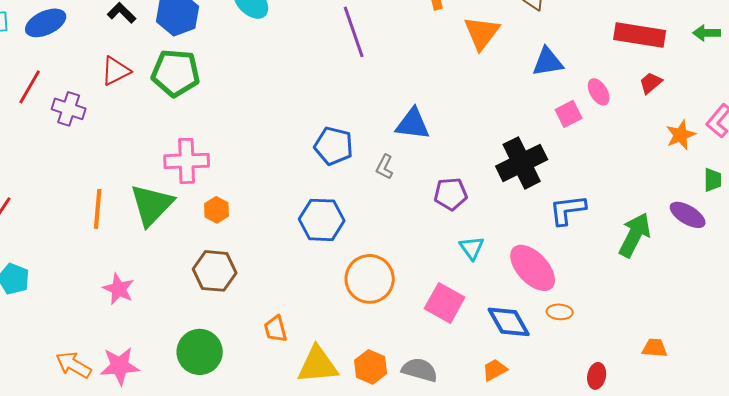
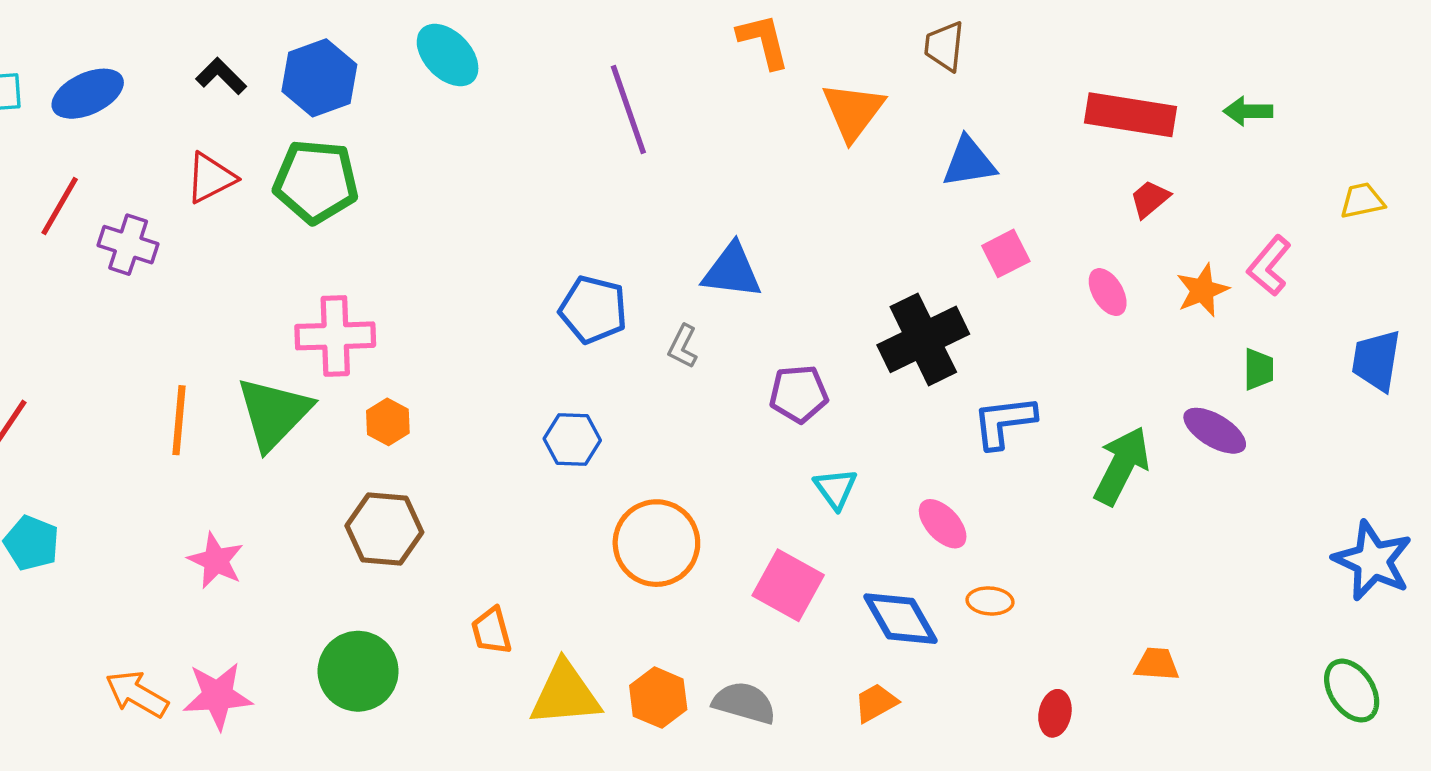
pink ellipse: (599, 92) -> (1108, 292), moved
blue hexagon: (322, 220) -> (572, 439), size x0.7
pink ellipse: (533, 268) -> (943, 524), size x0.6

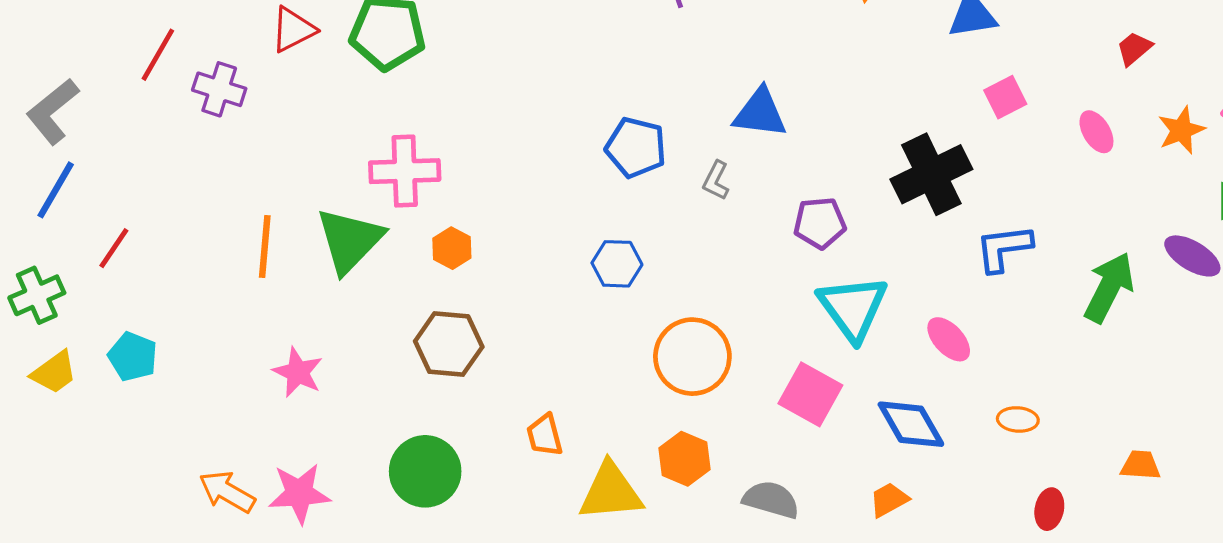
cyan triangle: (836, 489) -> (853, 308), size x1.8
orange ellipse: (990, 601) -> (1018, 419), moved
orange hexagon: (658, 698) -> (685, 459), moved

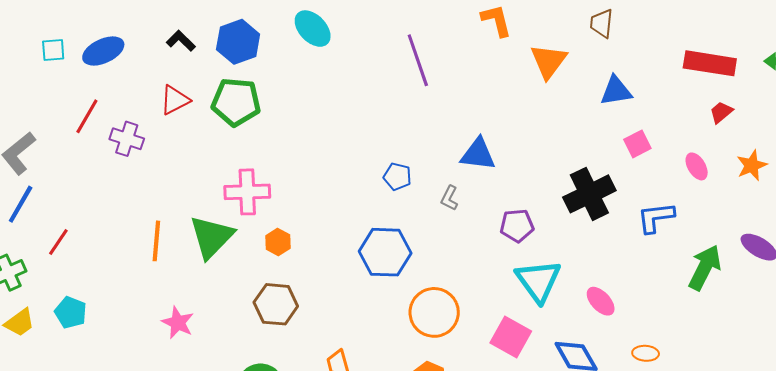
blue pentagon: (636, 147) -> (397, 177), size x0.7
blue L-shape: (1004, 248) -> (656, 217), moved
blue hexagon: (617, 264) -> (385, 252), size x1.6

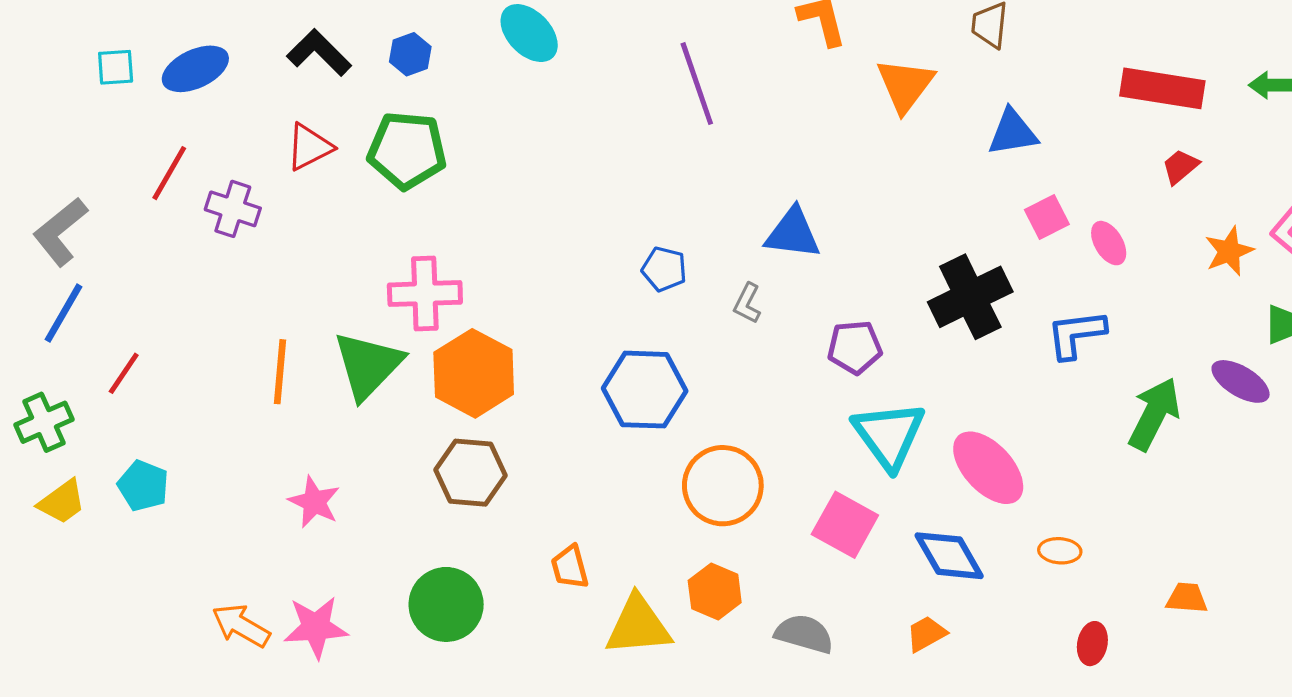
black L-shape: (181, 41) -> (319, 53), size x1.4
blue hexagon: (238, 42) -> (410, 54), size x0.6
pink ellipse: (697, 166) -> (1109, 243), moved
orange hexagon: (278, 242) -> (474, 373), size x2.0
pink ellipse: (601, 301) -> (988, 468), size x1.6

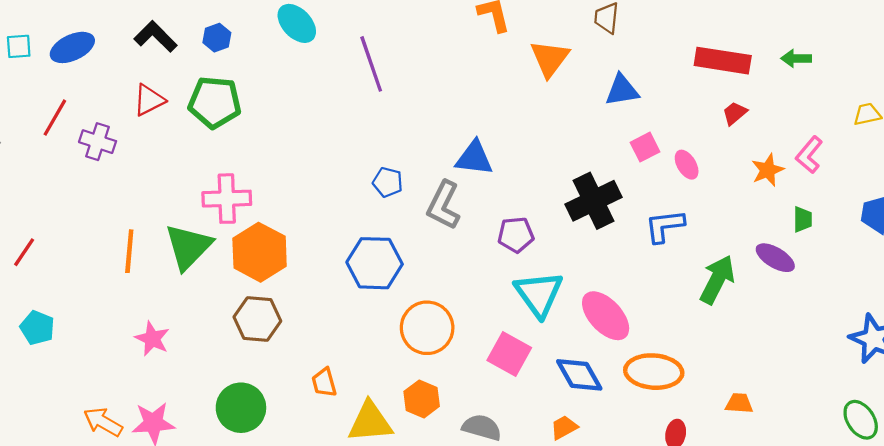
purple line: (697, 84) -> (371, 64), moved
gray L-shape: (747, 303) -> (444, 205), size x1.8
orange ellipse: (1060, 551) -> (654, 372), size x2.0

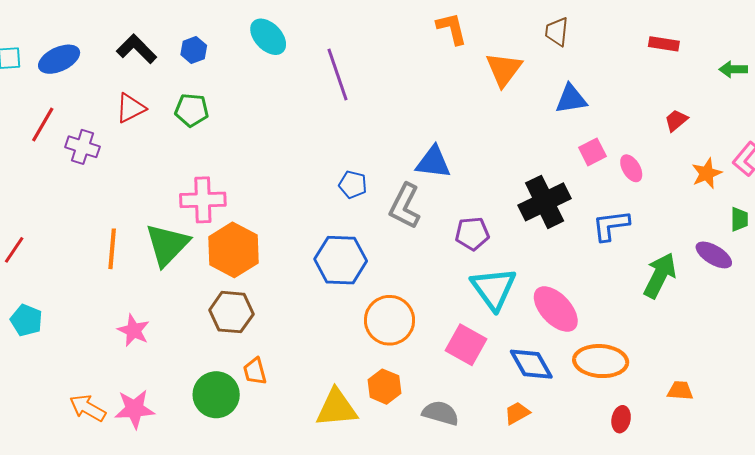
red rectangle: (723, 61) -> (664, 44), moved, size x0.6
green pentagon: (215, 102) -> (192, 110), size x0.7
orange trapezoid: (324, 383) -> (255, 371), moved

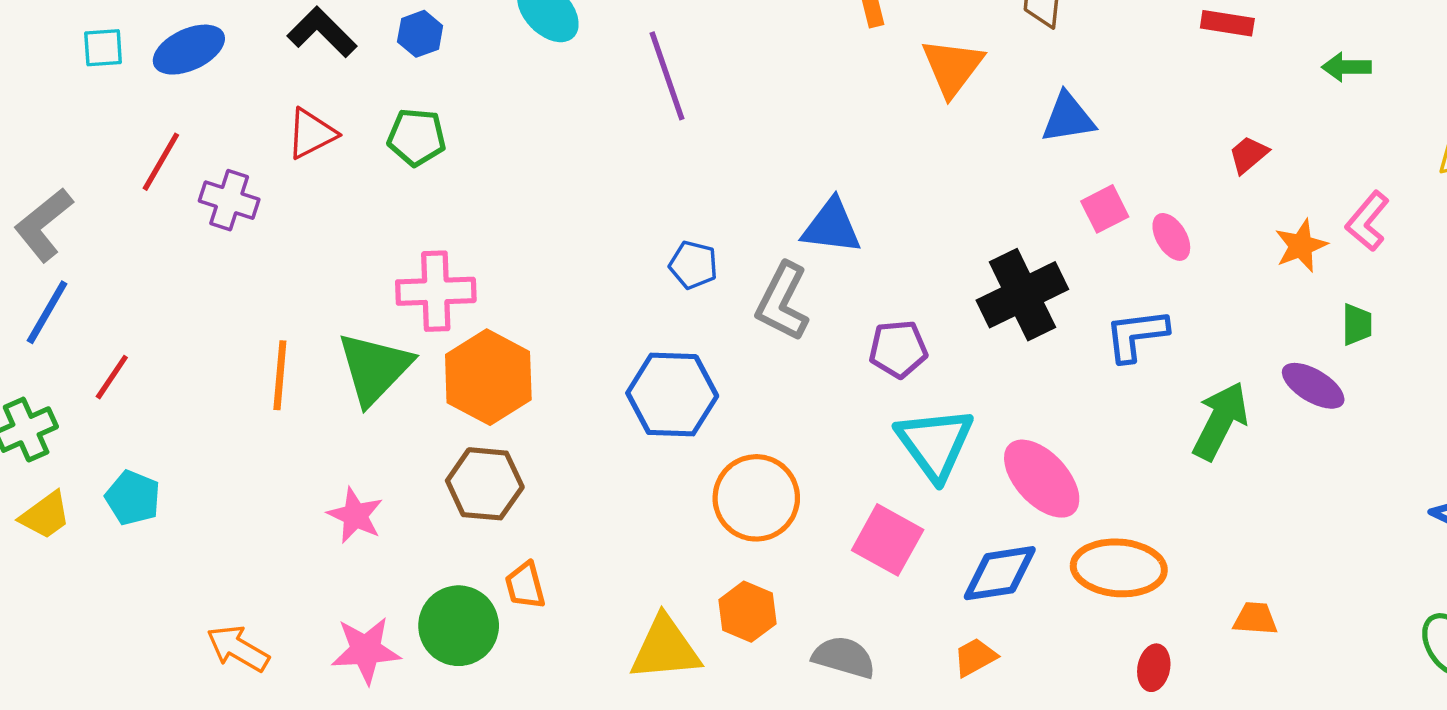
pink star: (134, 330) -> (355, 515), moved
blue diamond: (531, 364) -> (1000, 573), turned -69
pink star: (135, 409) -> (366, 650), moved

